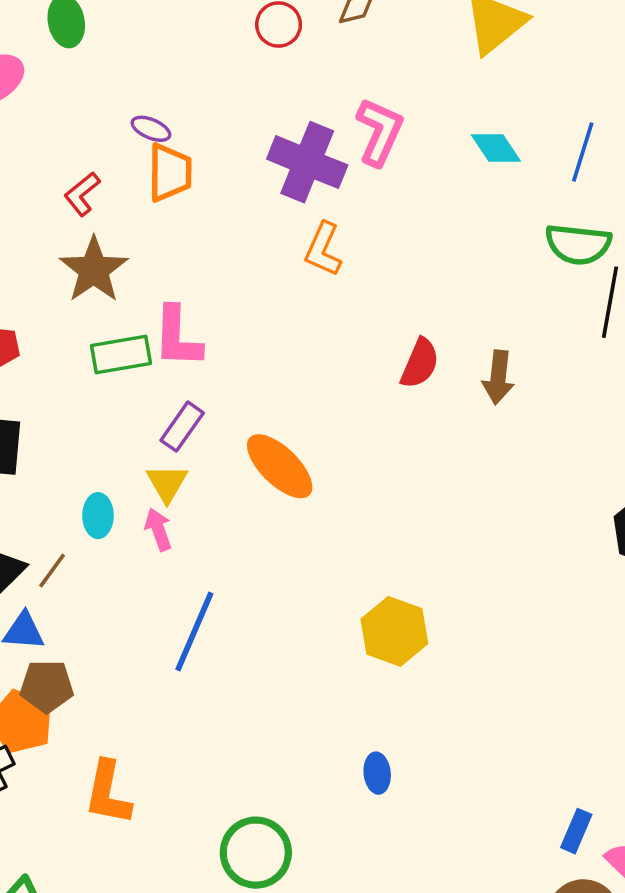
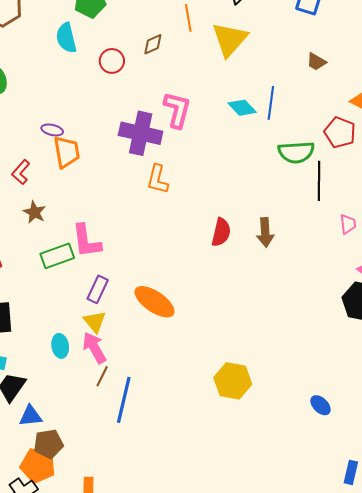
blue line: (583, 152) -> (271, 103), moved
brown star: (94, 270) -> (34, 212), size x0.6
pink arrow: (158, 529) -> (94, 348), size x1.4
brown line: (52, 571) -> (102, 376), moved
blue ellipse: (377, 773) -> (321, 405), moved, turned -30

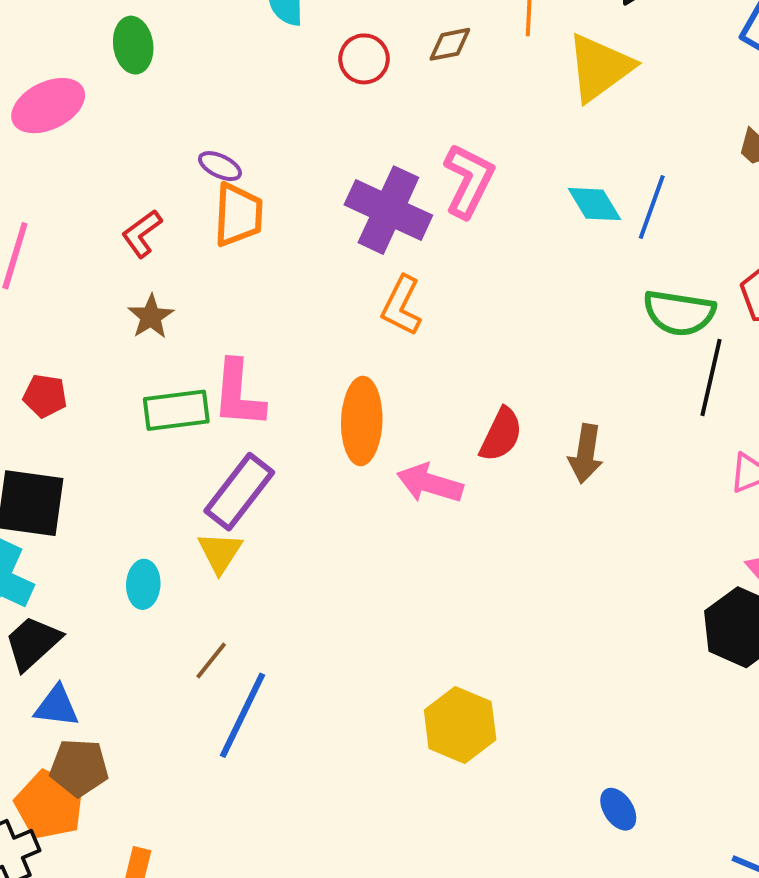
purple rectangle: (98, 289) -> (239, 492), size x1.4
orange ellipse: (154, 302) -> (362, 421), moved, turned 45
pink arrow: (94, 348) -> (430, 483), moved, turned -56

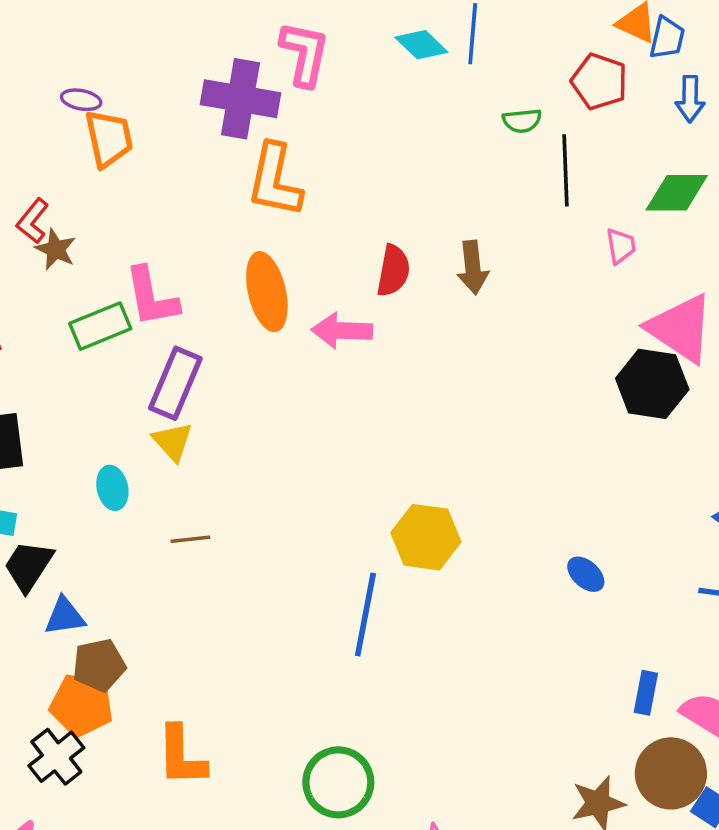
red L-shape: (142, 234) -> (33, 221), moved
orange L-shape: (401, 306) -> (275, 180), size x1.4
green semicircle: (679, 313) -> (522, 121), size x0.6
brown line: (211, 661) -> (190, 539), turned 60
blue line: (243, 715) -> (365, 614), moved

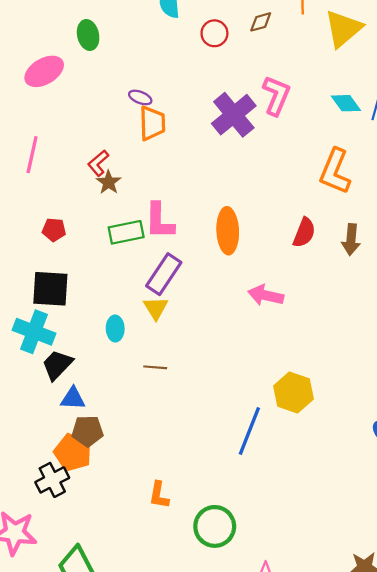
purple cross: (241, 99) -> (234, 115), turned 30
orange L-shape: (275, 180) -> (335, 171), moved
pink arrow: (342, 331) -> (266, 295), moved
orange L-shape: (181, 756) -> (159, 495), moved, size x0.7

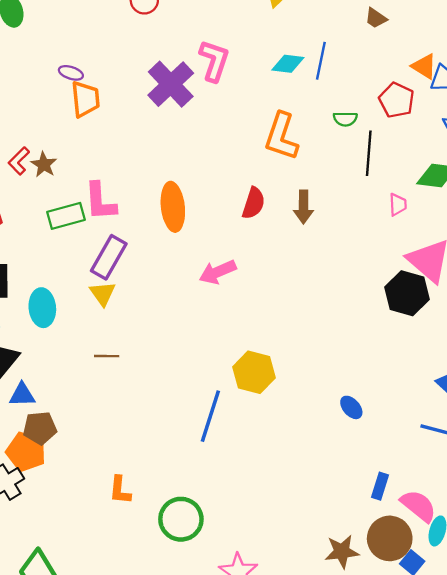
cyan diamond: (346, 103) -> (288, 64), turned -44
red L-shape: (98, 163) -> (19, 161), moved
pink arrow: (266, 295) -> (218, 272), turned -32
cyan ellipse: (115, 329) -> (42, 308), moved, size x1.4

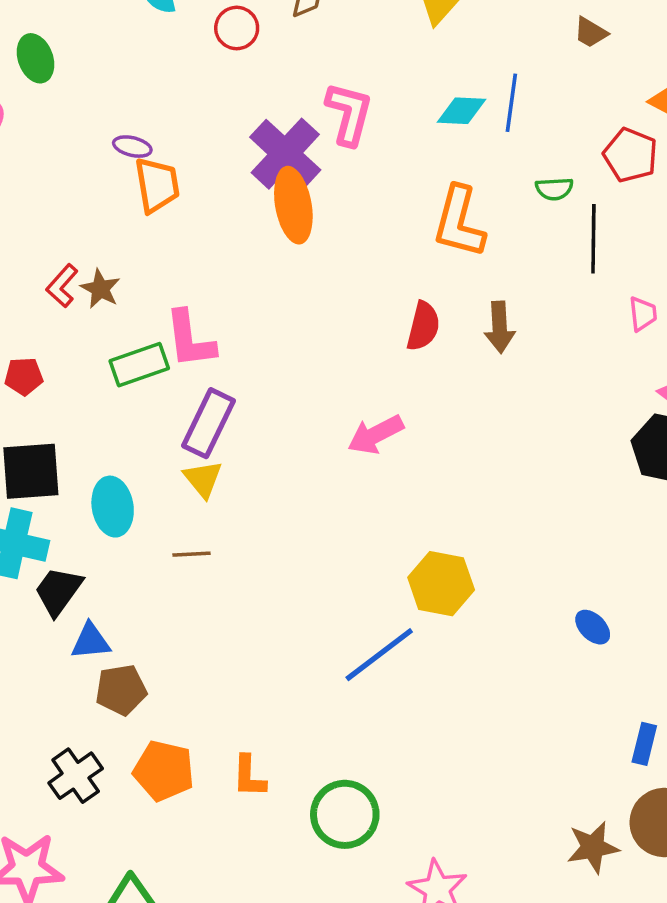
orange ellipse: (173, 207) -> (293, 205), moved
brown line: (107, 356) -> (192, 554), moved
blue line: (210, 416) -> (379, 655), turned 39
orange pentagon: (26, 452) -> (164, 771), moved

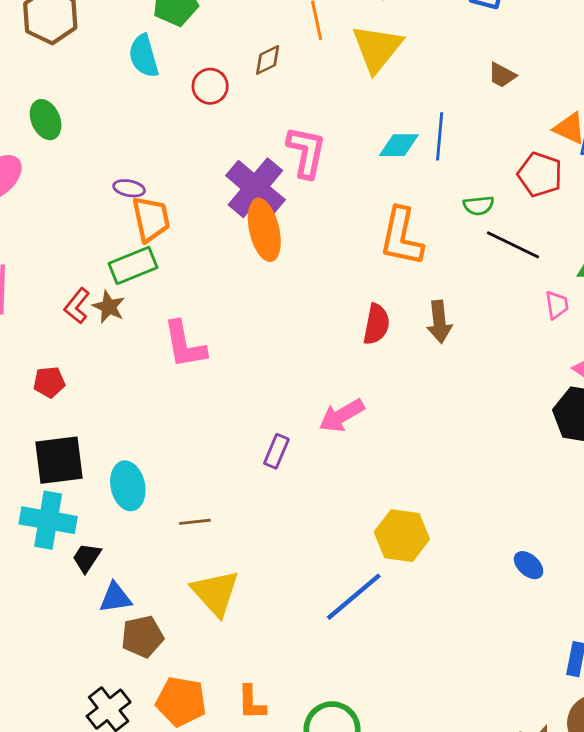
black line: (593, 239) -> (513, 245), turned -62
green rectangle: (139, 365) -> (133, 265), moved
purple rectangle: (208, 423) -> (276, 451), moved, size x0.6
yellow triangle: (203, 479) -> (215, 593), moved, size x1.5
black trapezoid: (58, 591) -> (87, 558), size x0.7

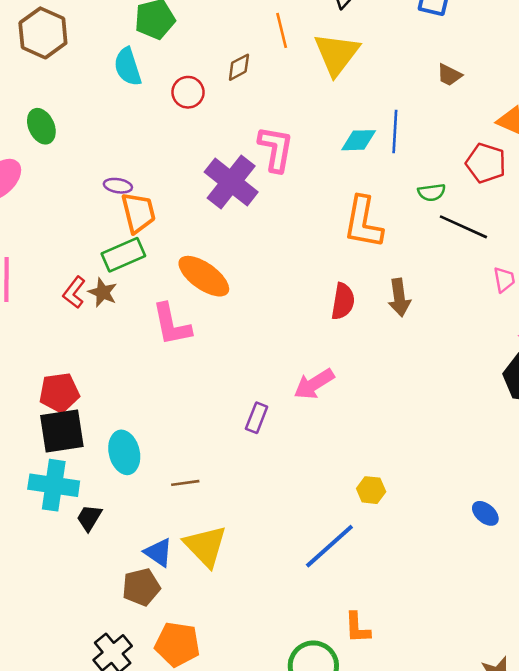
orange ellipse: (264, 230) -> (204, 276), moved, turned -40
red pentagon: (49, 382) -> (59, 393), moved, size x1.4
yellow hexagon: (402, 536) -> (371, 490), size x0.6
blue triangle: (115, 598) -> (158, 552), moved, turned 44
orange L-shape: (252, 702) -> (357, 628), moved

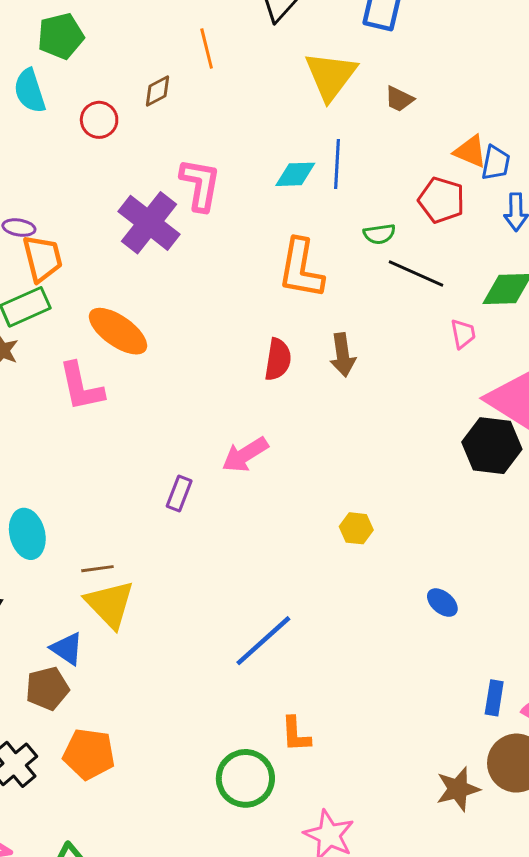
yellow triangle: (337, 54) -> (331, 76), moved
yellow hexagon: (371, 490) -> (356, 528), moved
yellow triangle: (205, 546) -> (110, 604), moved

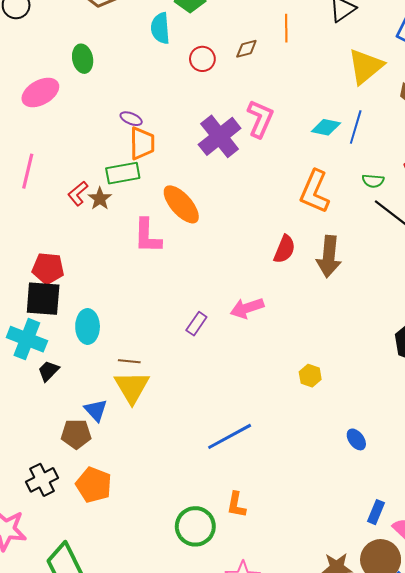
brown arrow: (343, 355) -> (329, 257), size x1.4

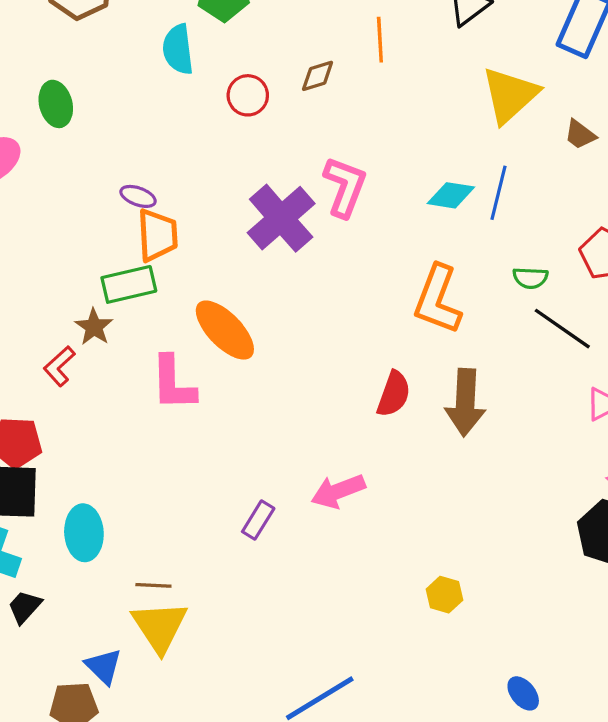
red L-shape: (78, 193) -> (59, 366), moved

